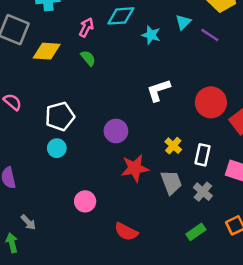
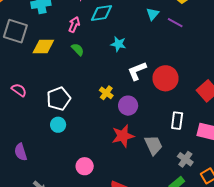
cyan star: (151, 35) -> (118, 44), moved
red circle: (211, 102) -> (166, 78), moved
purple circle: (116, 131) -> (128, 106), moved
yellow cross: (173, 146) -> (106, 93), moved
gray cross: (203, 192) -> (185, 159), moved

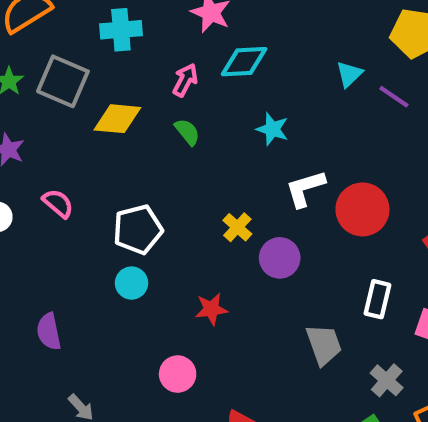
red star: (123, 136) -> (211, 309), moved, size x0.7

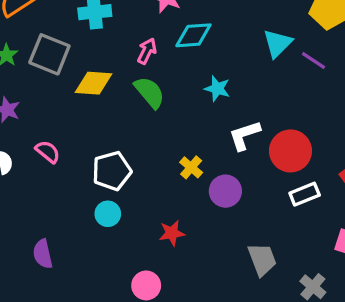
cyan triangle: (349, 74) -> (277, 43), size x1.4
green semicircle: (187, 132) -> (150, 92), size x1.5
white rectangle: (377, 299) -> (305, 194), moved, turned 56

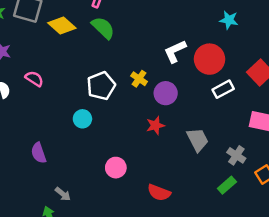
yellow diamond: (94, 83) -> (62, 26), turned 44
cyan star: (217, 89) -> (229, 20), moved
white pentagon: (112, 171) -> (101, 86), moved
red star: (172, 233) -> (155, 125), moved

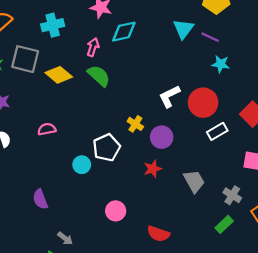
pink semicircle: (34, 79) -> (47, 129), moved, turned -42
white pentagon: (101, 86) -> (107, 148), moved

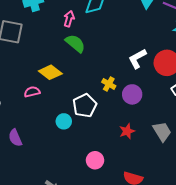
yellow diamond: (59, 75) -> (50, 72), moved
red star: (153, 169) -> (127, 131), moved
purple semicircle: (40, 199) -> (15, 138), moved

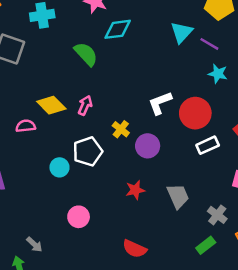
pink arrow: (69, 19) -> (85, 105), moved
green semicircle: (75, 43) -> (86, 54), moved
pink circle: (95, 160) -> (79, 217), moved

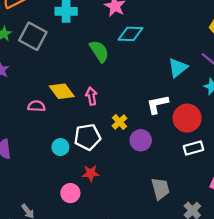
cyan triangle: (182, 32) -> (178, 68), moved
pink arrow: (85, 105) -> (91, 96), turned -42
red star: (135, 190) -> (91, 173), moved

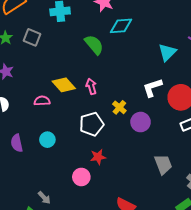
gray square: (33, 36) -> (32, 37), size x0.7
cyan circle: (60, 147) -> (47, 140), moved

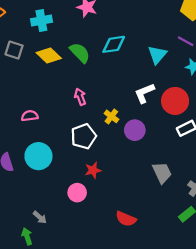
cyan diamond: (121, 26) -> (114, 44), moved
yellow diamond: (64, 85) -> (49, 56), moved
cyan circle: (47, 140) -> (38, 156), size x1.6

